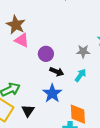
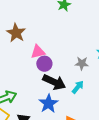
pink triangle: (22, 40) -> (38, 52), moved, turned -42
black arrow: (57, 72) -> (54, 82), size x1.6

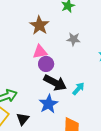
brown star: (16, 33) -> (39, 25), moved
gray star: (82, 63) -> (74, 39), moved

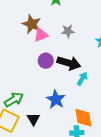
pink triangle: (40, 52) -> (41, 35), moved
black arrow: (55, 83) -> (69, 63), moved

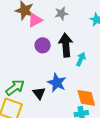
black arrow: (69, 63) -> (66, 45), turned -105
black triangle: (33, 119) -> (39, 93), moved

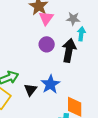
pink triangle: (35, 20) -> (46, 18), turned -42
cyan arrow: (81, 59) -> (81, 34), moved, turned -32

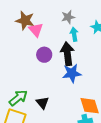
gray star: (73, 19) -> (68, 17), moved
blue star: (50, 84) -> (72, 73), moved, turned -30

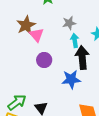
brown star: (25, 20) -> (26, 25), turned 30
black arrow: (67, 54) -> (82, 58), moved

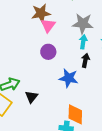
gray star: (69, 23) -> (83, 24), size x1.5
black arrow: (82, 58) -> (85, 60), size x0.6

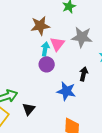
pink triangle: (48, 25) -> (57, 44), moved
cyan arrow: (83, 42) -> (45, 49), moved

